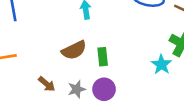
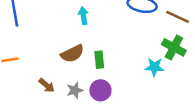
cyan star: (161, 64) -> (154, 67), turned -30

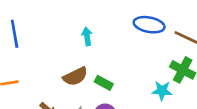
green rectangle: (99, 60) -> (104, 83), turned -56

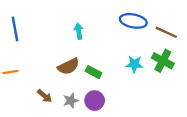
cyan star: (162, 91) -> (134, 64), moved

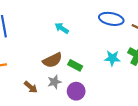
cyan arrow: (79, 31) -> (62, 28), turned -48
gray star: (71, 101) -> (54, 82), moved

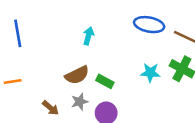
cyan arrow: (62, 28) -> (88, 36), turned 72

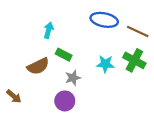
green rectangle: (105, 81) -> (64, 55), moved
gray star: (80, 102) -> (73, 78), moved

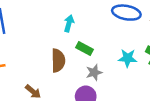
brown semicircle: (38, 66) -> (58, 60), turned -65

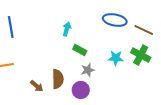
brown semicircle: (58, 60) -> (58, 79), moved

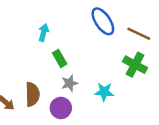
blue ellipse: (115, 20) -> (103, 21), turned 45
green rectangle: (80, 50) -> (60, 58), turned 32
cyan star: (116, 58) -> (104, 92), moved

